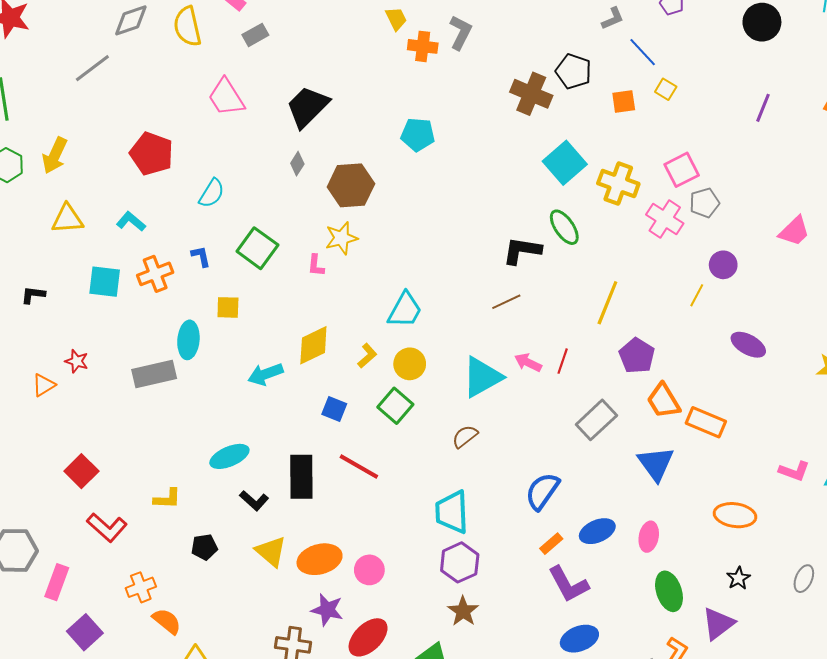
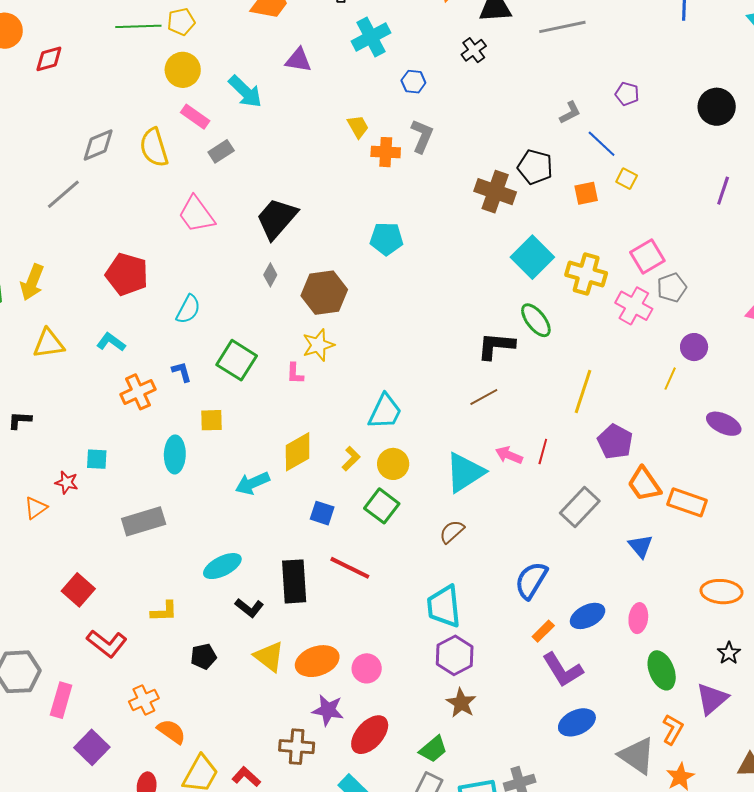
cyan square: (105, 282) -> (97, 459), moved, size x0.7
gray rectangle: (154, 374) -> (144, 521), moved
blue triangle: (656, 464) -> (641, 546), size x0.7

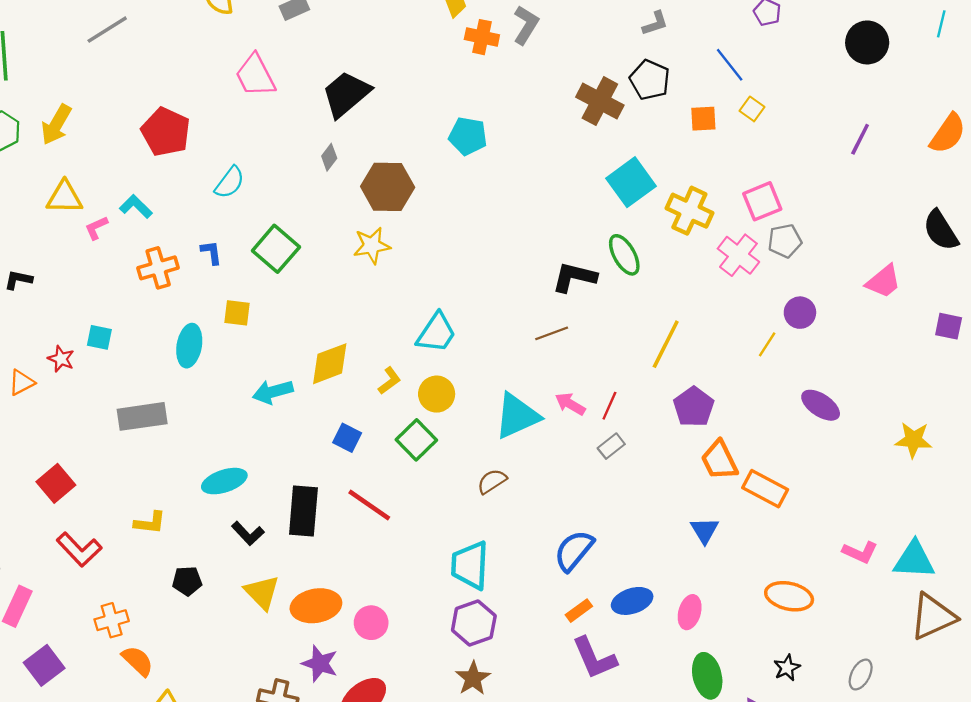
gray L-shape: (570, 113) -> (655, 23), moved
pink L-shape: (295, 373) -> (96, 228), moved, turned 55
gray rectangle: (580, 507) -> (611, 446), moved, size x0.6

